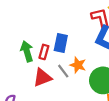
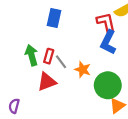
blue rectangle: (61, 43) -> (54, 18), moved
gray line: (63, 71) -> (61, 62), moved

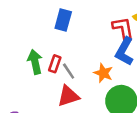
orange star: (83, 70) -> (103, 73), moved
red triangle: (47, 82) -> (68, 96), moved

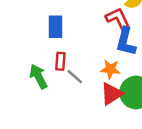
red rectangle: (55, 64) -> (60, 61), moved
red triangle: (68, 96) -> (112, 94), moved

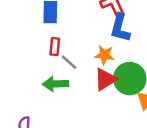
green arrow: (38, 76) -> (55, 84), moved, turned -65

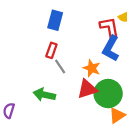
green arrow: (55, 84) -> (44, 95), moved

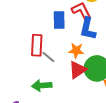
blue rectangle: (55, 20) -> (59, 20), moved
red rectangle: (51, 50) -> (37, 45), size x1.5

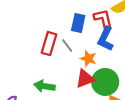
gray line: (48, 57) -> (67, 45), moved

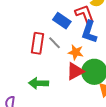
blue rectangle: (78, 23) -> (62, 21), turned -60

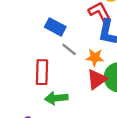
blue rectangle: (62, 21) -> (55, 27), moved
red rectangle: (37, 43) -> (42, 72), moved

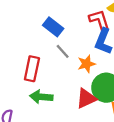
orange star: (95, 57) -> (86, 64), turned -30
red triangle: (97, 79) -> (86, 98), moved

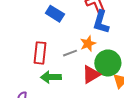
gray line: (63, 51) -> (70, 53), moved, turned -64

